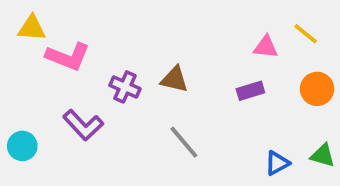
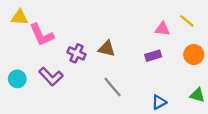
pink L-shape: (68, 57) -> (42, 35), turned 44
cyan circle: (22, 146) -> (17, 79), moved
blue triangle: (277, 163) -> (159, 102), moved

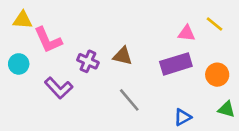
orange circle: (194, 54) -> (217, 75), moved
purple rectangle: (153, 56) -> (176, 64), size x1.6
cyan circle: (17, 79) -> (19, 64), moved

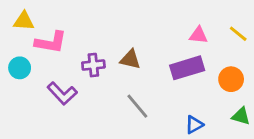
yellow line: (215, 24) -> (238, 34), moved
pink L-shape: (48, 40) -> (51, 42), turned -56
purple cross: (88, 61) -> (93, 65), turned -30

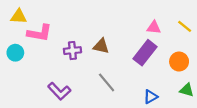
purple rectangle: (187, 68) -> (145, 53), turned -35
purple L-shape: (62, 93) -> (59, 91), moved

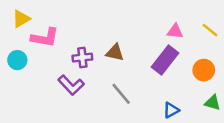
yellow triangle: (19, 16) -> (21, 19), turned -35
purple L-shape: (59, 91) -> (71, 85), moved

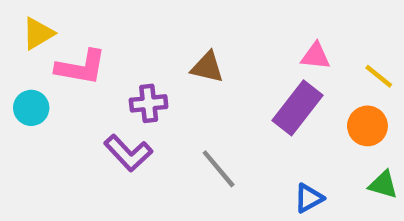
yellow line: (210, 30) -> (379, 76), moved
brown triangle: (115, 53) -> (207, 67), moved

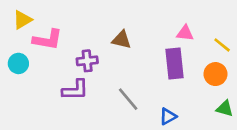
purple rectangle: (298, 108) -> (174, 63), turned -44
purple L-shape: (128, 153) -> (75, 90), turned -48
blue triangle: (309, 198) -> (168, 116), moved

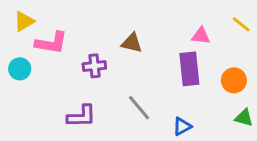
yellow line: (222, 45) -> (241, 24), moved
purple L-shape: (75, 90) -> (82, 116), moved

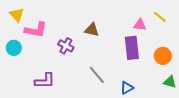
yellow triangle: (24, 21) -> (17, 15), turned -42
yellow line: (241, 24) -> (160, 17), moved
purple cross: (94, 66) -> (66, 46), turned 35
purple L-shape: (82, 116) -> (45, 81), moved

